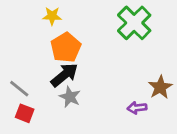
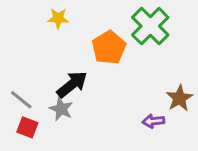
orange pentagon: (66, 48) -> (109, 48), moved
gray star: (70, 97) -> (61, 109), moved

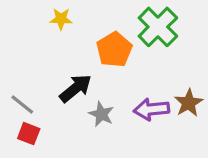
gray star: (61, 109) -> (101, 114), moved
purple arrow: (153, 121) -> (151, 109), moved, size x1.5

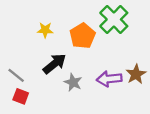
yellow star: (61, 19) -> (45, 30), moved

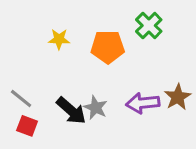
green cross: (114, 19) -> (149, 26), size x0.7
orange pentagon: (82, 36) -> (108, 47), turned 30
black arrow: (54, 64) -> (71, 111), moved, turned 80

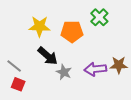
yellow star: (59, 39) -> (39, 26), size x1.5
brown star: (178, 97) -> (119, 65), turned 30
black arrow: (71, 111) -> (48, 56), moved

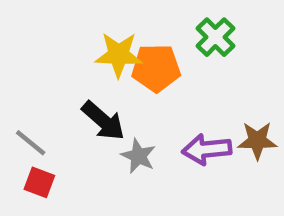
yellow star: (39, 26) -> (119, 55), moved

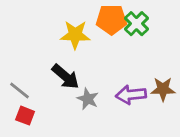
orange pentagon: (156, 68) -> (111, 19), moved

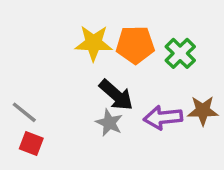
orange pentagon: (111, 19) -> (135, 45), moved
green cross: (136, 24) -> (180, 53), moved
black arrow: (65, 77) -> (116, 95), moved

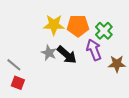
purple arrow: (163, 118) -> (94, 50), moved, turned 75
gray star: (109, 123) -> (49, 53), moved

